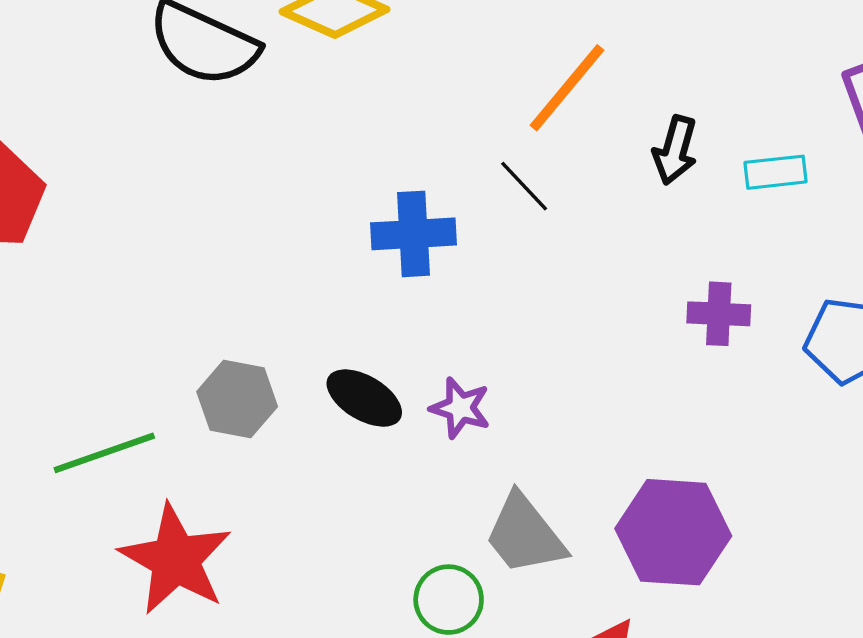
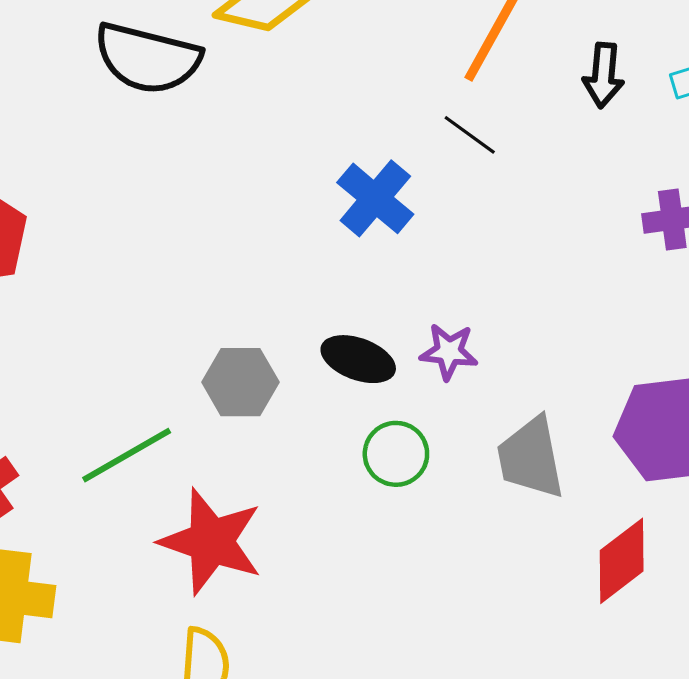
blue cross: (413, 234) -> (375, 198), turned -36
gray trapezoid: (525, 534) -> (531, 458), turned 38
green circle: (449, 600) -> (396, 454), moved

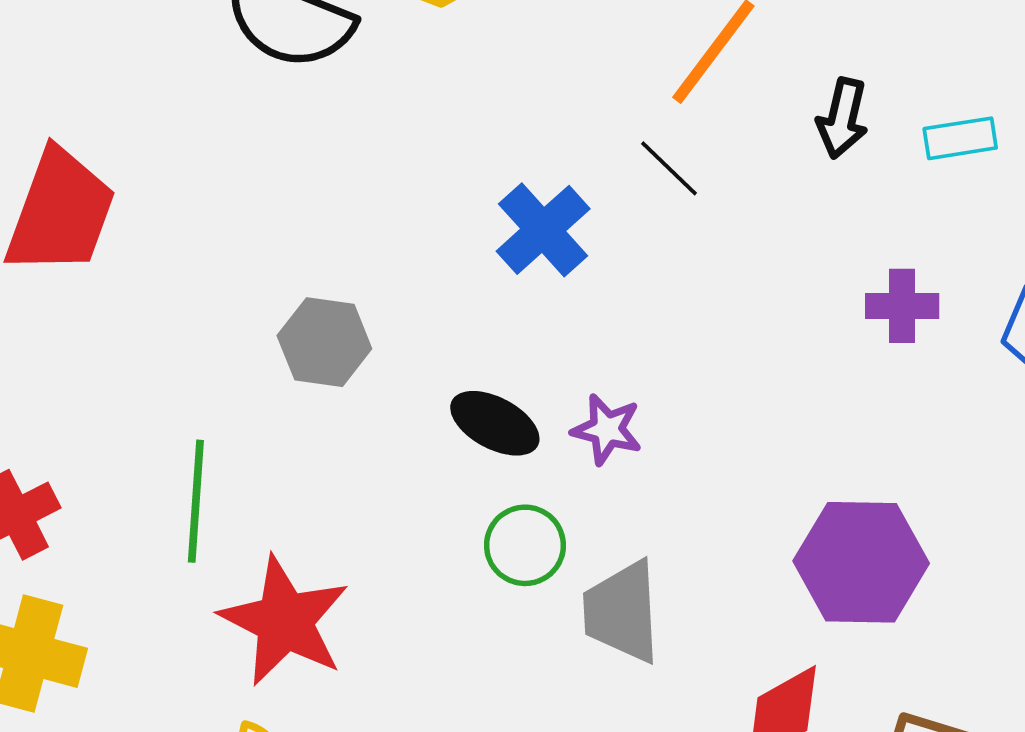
gray hexagon: (240, 382) -> (324, 342), moved
green line: (127, 455) -> (196, 501), turned -64
gray trapezoid: (531, 458) -> (622, 612), moved

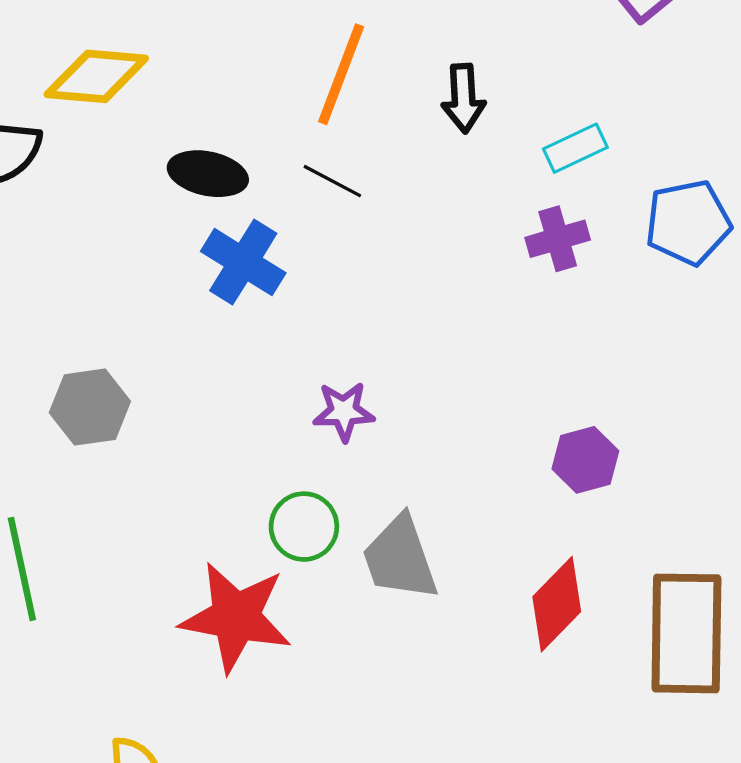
cyan rectangle: (960, 138) -> (575, 148), moved
black ellipse: (495, 423) -> (208, 174), moved
purple hexagon: (861, 562) -> (585, 460), size x0.6
red star: (285, 621) -> (236, 617), moved

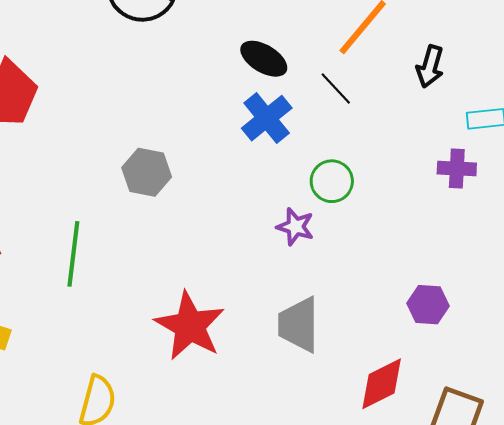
green circle: (304, 527) -> (332, 181), moved

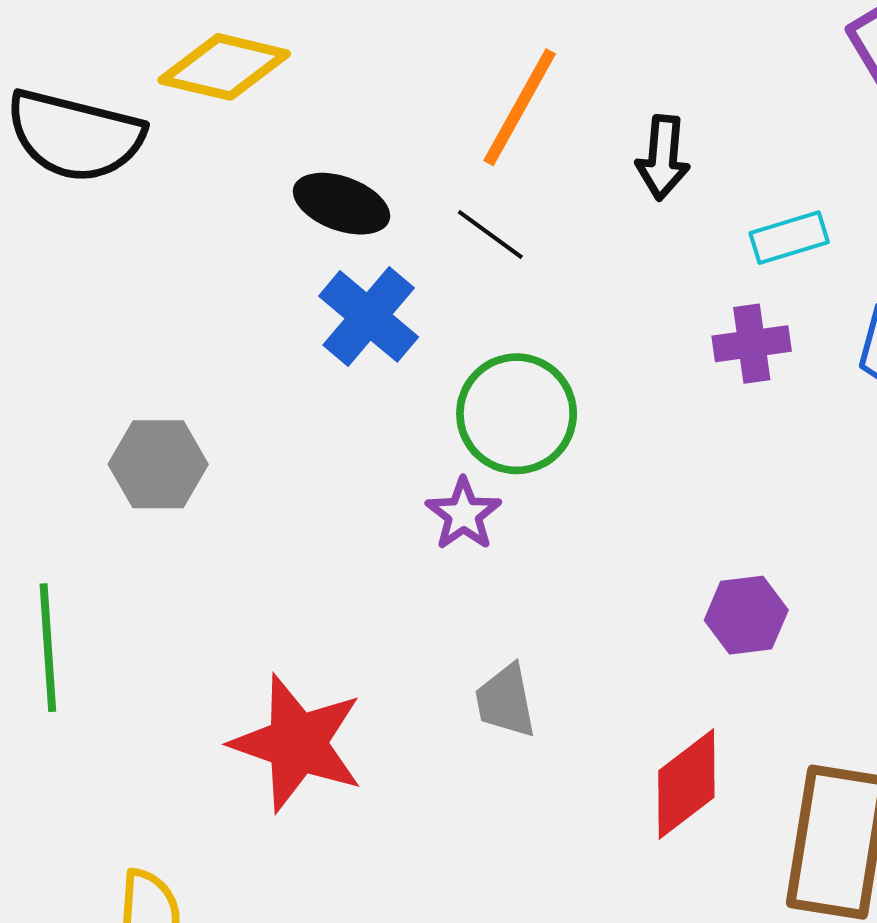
green circle: (332, 181) -> (517, 414), size x1.4
purple star: (295, 227) -> (463, 514), turned 30
gray trapezoid: (299, 325) -> (505, 701), size x0.7

